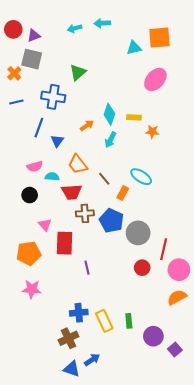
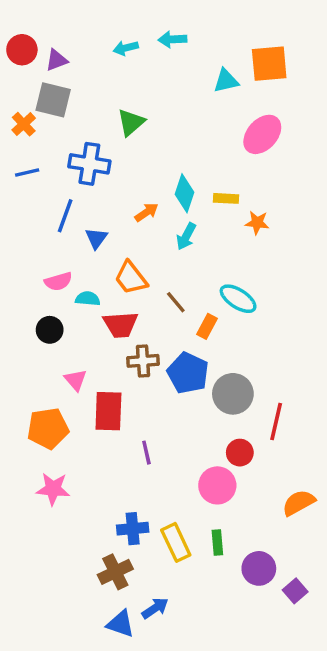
pink circle: (179, 270) -> (217, 485), moved

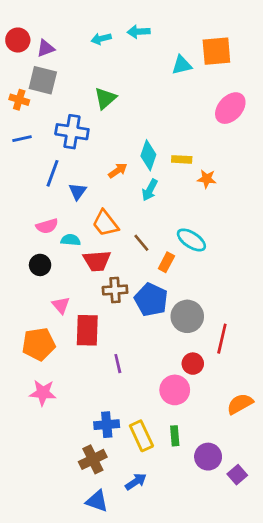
orange cross: (24, 124) -> (19, 100), turned -30
pink ellipse: (262, 134) -> (230, 108), moved
blue arrow: (155, 608) -> (136, 482), moved

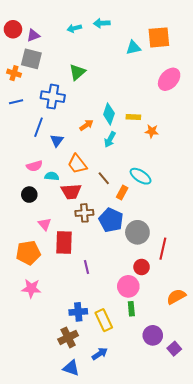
green rectangle: (175, 436) -> (131, 309), moved

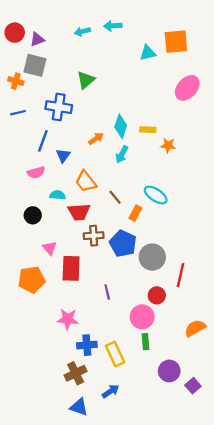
pink semicircle: (34, 166) -> (36, 172), moved
purple line: (86, 267) -> (107, 292), moved
pink star: (31, 288) -> (68, 319), moved

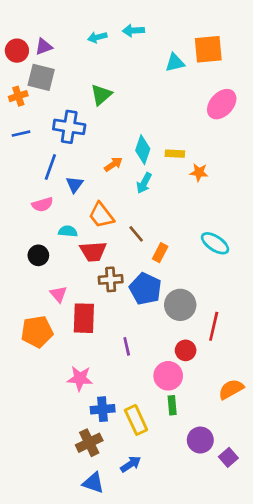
red circle: (15, 33) -> (17, 51), moved
orange cross: (16, 81) -> (18, 96), turned -35
cyan ellipse: (156, 195) -> (215, 243), moved

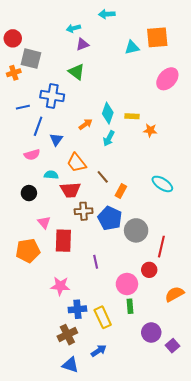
cyan arrow: (133, 31) -> (107, 14), moved
purple triangle: (44, 47) -> (83, 44), moved
green triangle: (101, 95) -> (76, 72), turned -42
blue line: (21, 134) -> (23, 107), moved
red circle: (186, 350) -> (149, 270), moved

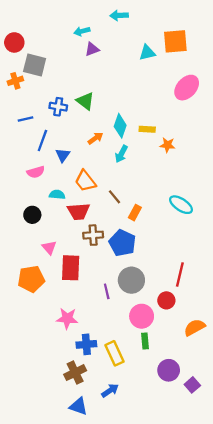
green triangle: (76, 72) -> (85, 101), moved
blue cross: (52, 96) -> (58, 107), size x0.7
gray circle: (136, 230) -> (131, 280), moved

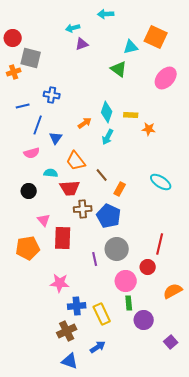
orange square: (175, 41) -> (156, 37), turned 30
green triangle: (85, 101) -> (119, 69), moved
purple circle: (169, 370) -> (144, 320), moved

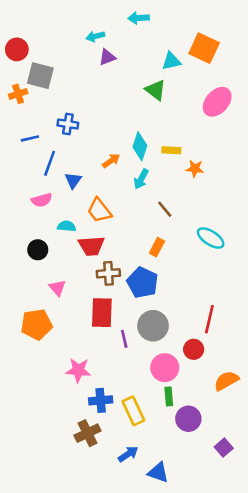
brown line: (102, 175) -> (165, 209), moved
red rectangle: (63, 238) -> (102, 313), moved
blue triangle: (70, 361) -> (158, 472), moved

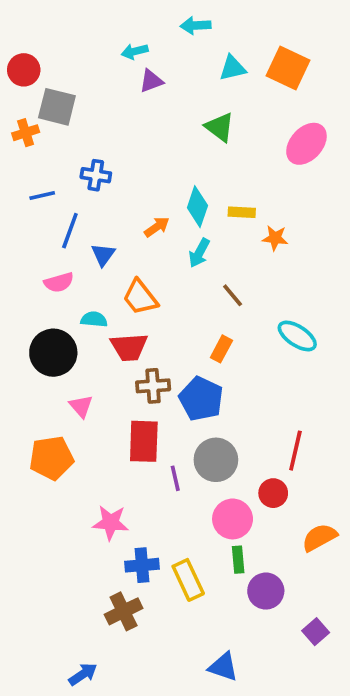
cyan triangle: (171, 61) -> (233, 68), moved
black circle: (38, 250) -> (53, 353), size x1.6
blue arrow: (128, 454) -> (83, 674), moved

